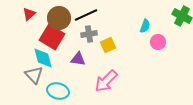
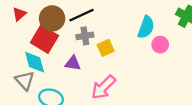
cyan semicircle: (145, 26) -> (146, 27), size x1.5

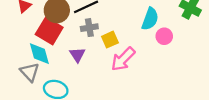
purple triangle: (73, 63) -> (77, 55), turned 49
pink arrow: (103, 87) -> (123, 59), moved

